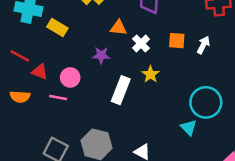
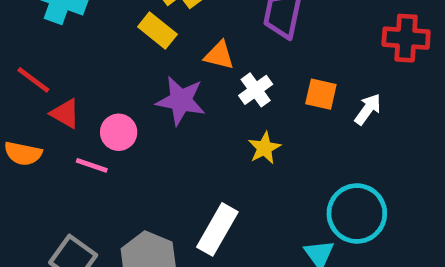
yellow rectangle: (57, 27) -> (157, 30), moved
purple star: (101, 55) -> (181, 101), size x1.5
white rectangle: (121, 90) -> (217, 229), moved

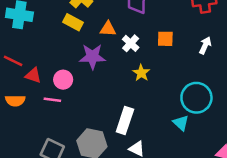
white arrow: (368, 109) -> (205, 45), moved

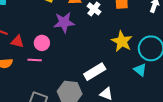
yellow star: (141, 73) -> (122, 41), moved, size x1.5
white rectangle: (125, 120) -> (95, 72), turned 45

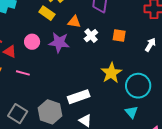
pink circle: (42, 43) -> (32, 42), moved
cyan triangle: (140, 70) -> (131, 112), moved

